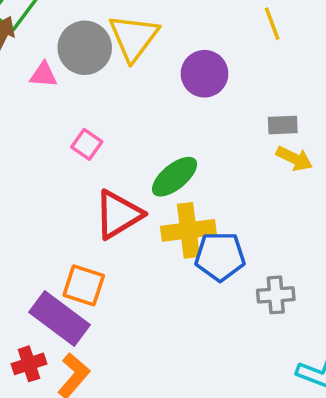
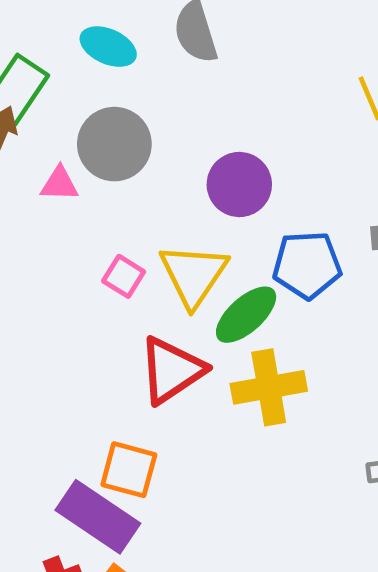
yellow triangle: (134, 37) -> (194, 275), moved
purple circle: (204, 74) -> (239, 185), moved
blue pentagon: (220, 256) -> (307, 265), moved

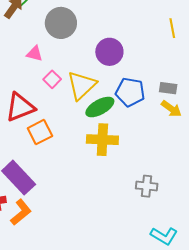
pink triangle: (59, 184) -> (35, 54), moved
red triangle: (172, 370) -> (20, 107), moved
orange square: (129, 470) -> (40, 132), moved, turned 35

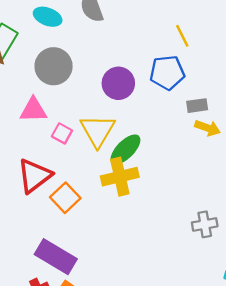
pink triangle: (35, 54) -> (33, 110), size x1.4
blue pentagon: (130, 92) -> (167, 73), moved
yellow cross: (102, 140) -> (120, 177), moved

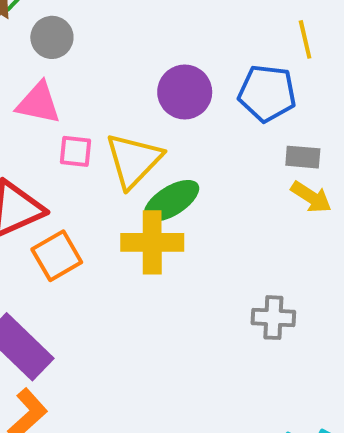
gray circle: (54, 66) -> (52, 37), moved, size x0.7
pink square: (62, 133) -> (76, 151), turned -36
gray cross: (205, 224) -> (273, 318), moved

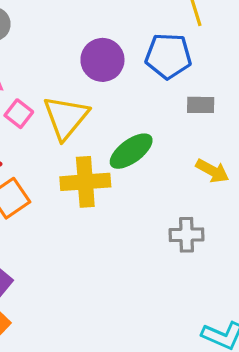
pink square: (76, 151) -> (19, 114), turned 36
yellow arrow: (311, 197) -> (212, 171), moved
green ellipse: (171, 201) -> (131, 151), moved

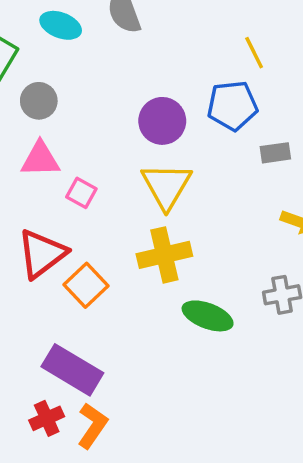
yellow triangle: (66, 117) -> (166, 186), moved
green ellipse: (131, 151) -> (208, 316), moved, turned 66

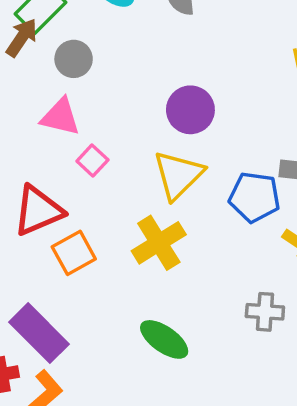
blue pentagon: (232, 106) -> (255, 197), moved
yellow cross: (164, 255) -> (159, 243), turned -33
green ellipse: (208, 316) -> (164, 339), moved

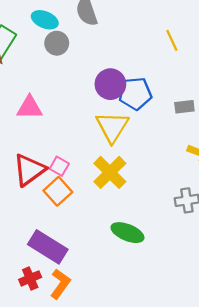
gray circle: (74, 59) -> (57, 43), moved
pink square: (92, 161) -> (59, 166), moved
blue pentagon: (255, 197) -> (135, 94), moved

